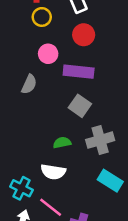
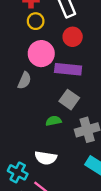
pink circle: (48, 54) -> (41, 54), size x1.5
green semicircle: (62, 143) -> (54, 121), moved

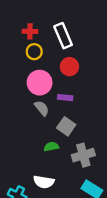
purple rectangle: (68, 69) -> (65, 98), size x0.6
gray semicircle: (24, 80) -> (42, 108), moved, turned -63

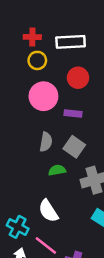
white rectangle: (63, 36) -> (71, 42), turned -70
gray semicircle: (42, 108) -> (46, 142), moved, turned 49
white semicircle: (44, 182) -> (48, 211), turned 48

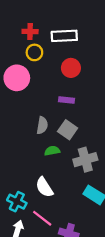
pink circle: (43, 96) -> (17, 78), moved

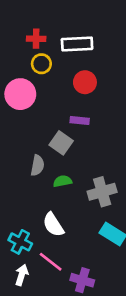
gray semicircle: (42, 125) -> (37, 165), moved
gray square: (68, 130) -> (61, 143), moved

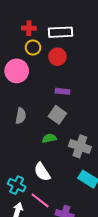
red circle: (85, 82) -> (57, 57), moved
gray square: (61, 143) -> (57, 115), moved
gray semicircle: (37, 165) -> (21, 116), moved
gray cross: (102, 192) -> (80, 146), turned 35

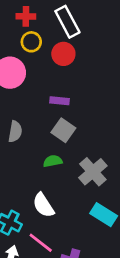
white rectangle: (61, 32) -> (67, 22), turned 65
purple rectangle: (63, 91) -> (59, 101), moved
gray cross: (80, 146) -> (93, 172), turned 30

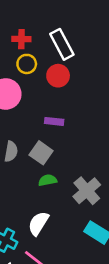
gray square: (63, 130) -> (41, 153), moved
white semicircle: (43, 205) -> (38, 223), turned 65

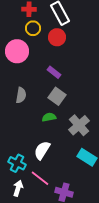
purple rectangle: (54, 121) -> (54, 72), turned 32
gray square: (41, 153) -> (57, 96), moved

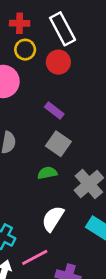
white semicircle: (42, 150) -> (53, 219), moved
pink line: (40, 178) -> (35, 257), turned -66

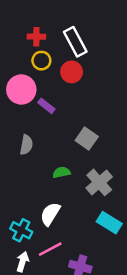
purple rectangle: (54, 111) -> (46, 106), moved
gray square: (58, 144) -> (87, 138), moved
white semicircle: (53, 219) -> (50, 214), moved

